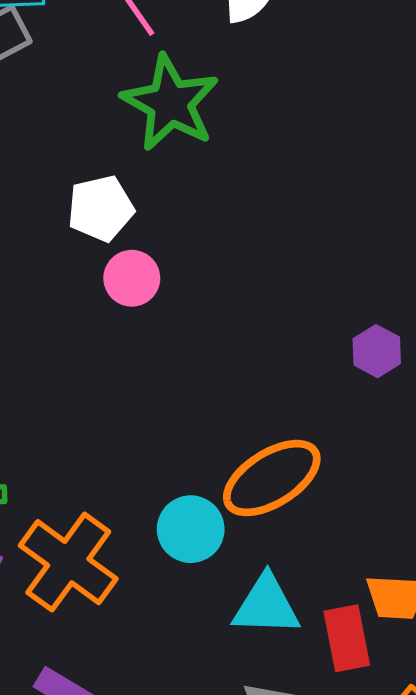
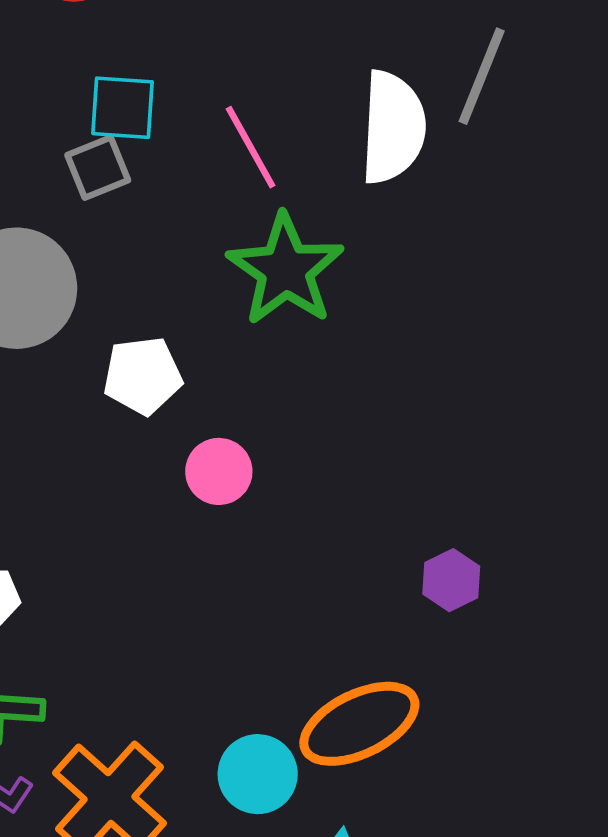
white pentagon: (101, 208) -> (143, 376), moved
purple hexagon: (377, 351) -> (451, 580), moved

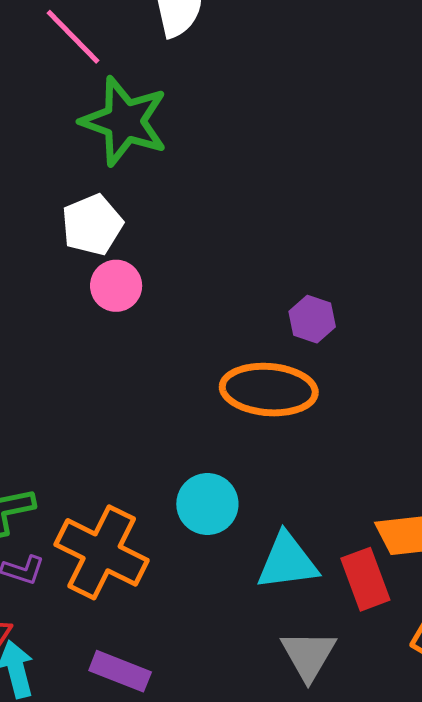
white pentagon: (143, 376) -> (92, 225), moved
orange ellipse: (359, 724) -> (269, 390), moved, turned 46

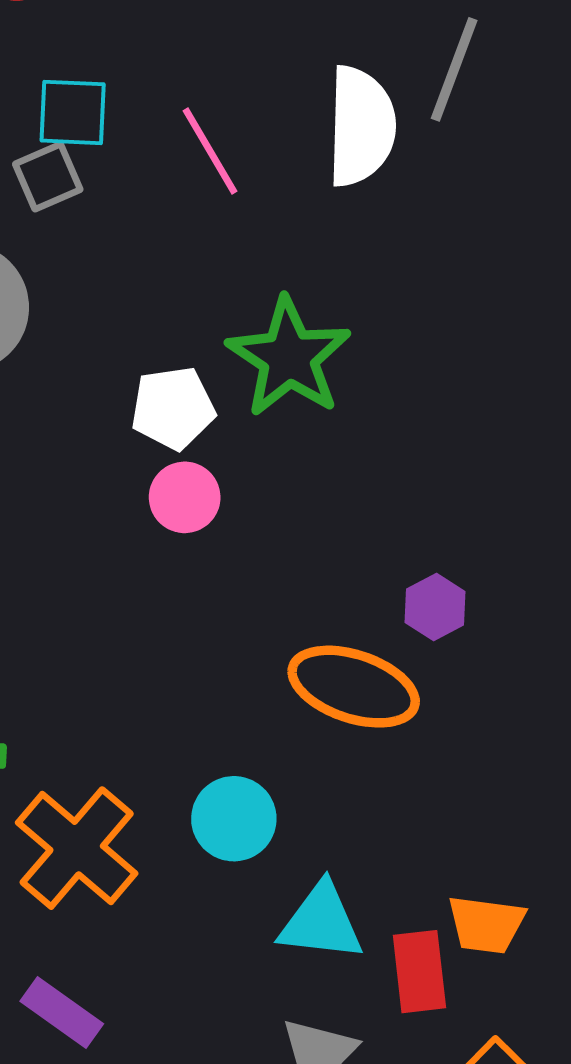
green star: (124, 121) -> (289, 357), moved

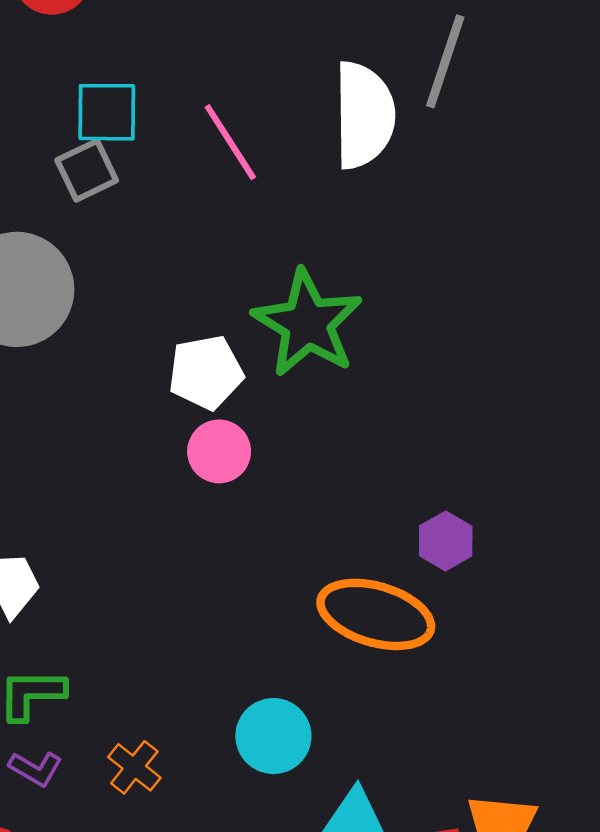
orange cross: (77, 848) -> (134, 767), size x0.5

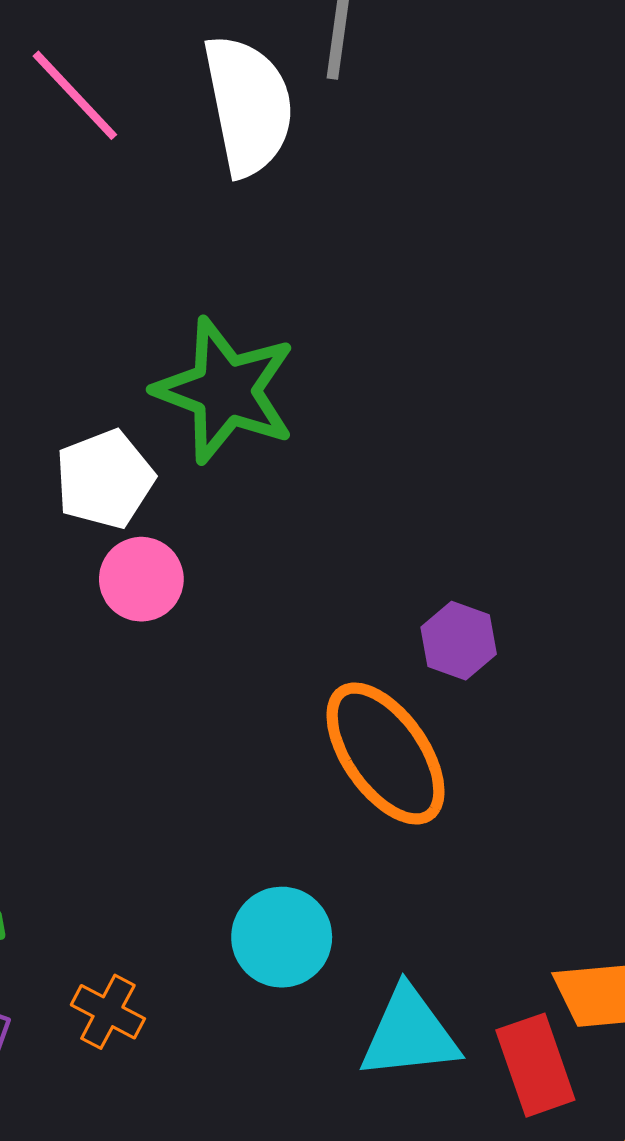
pink line: (230, 142) -> (75, 95), moved
orange ellipse: (376, 614) -> (385, 754), turned 49

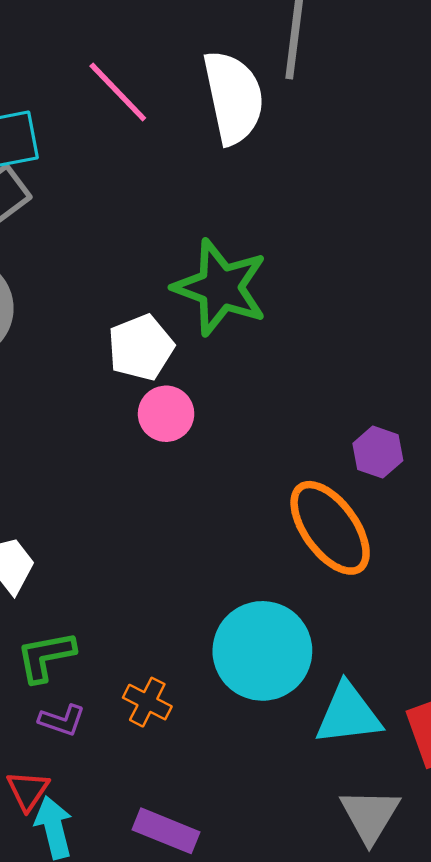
cyan circle: (282, 937) -> (262, 651), size x1.5

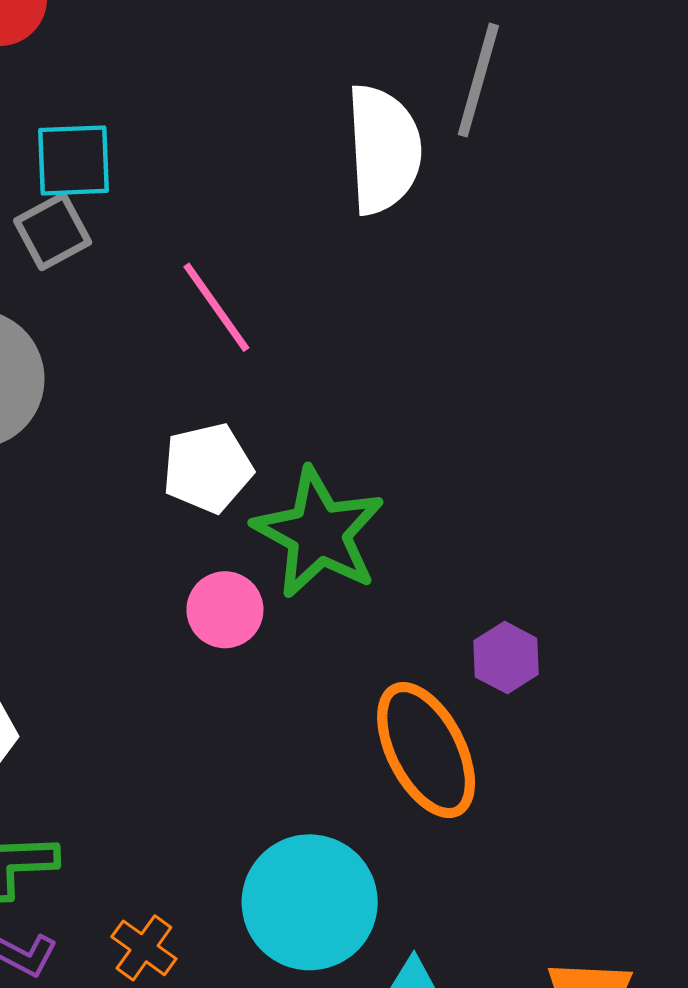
pink line: (118, 92) -> (216, 307), moved
green star: (220, 287) -> (319, 533), moved
pink circle: (166, 414) -> (225, 610), moved

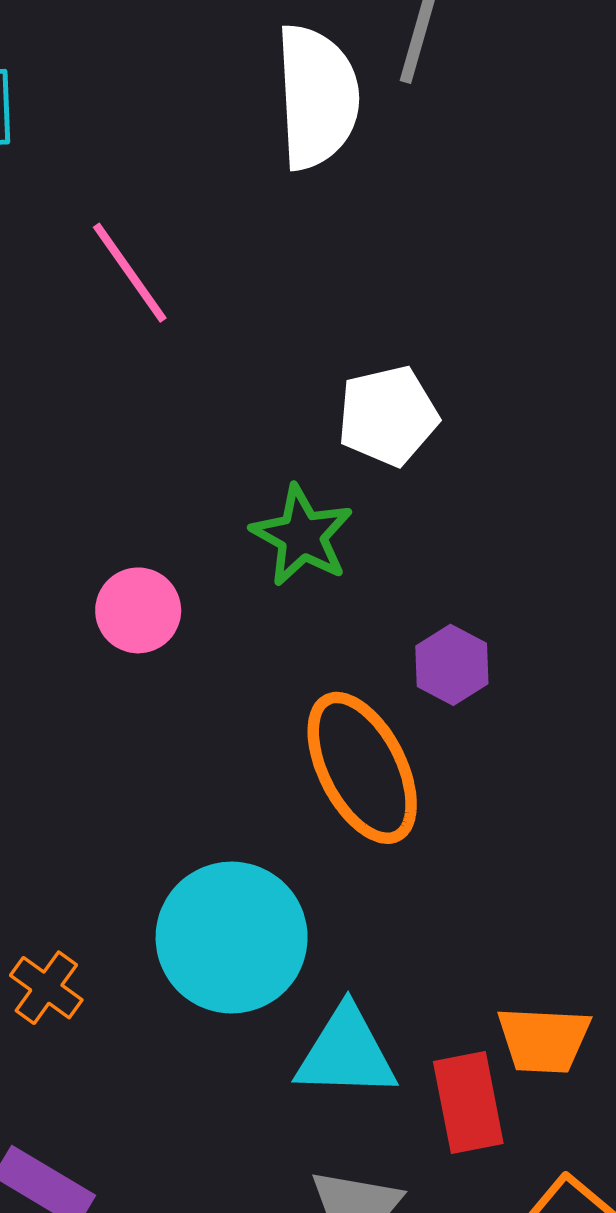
white pentagon: (207, 468) -> (388, 416), moved
green star: (319, 533) -> (302, 536), moved, size x0.7

